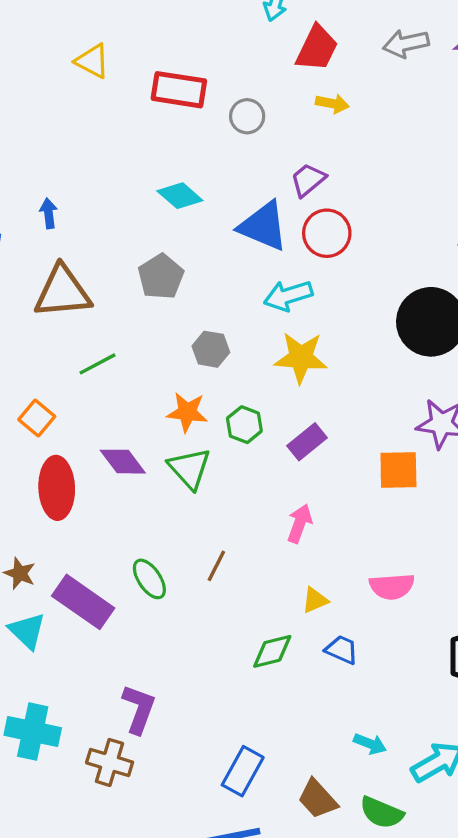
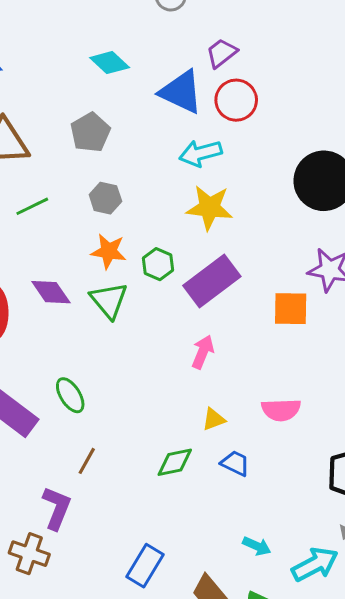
gray hexagon: (211, 349) -> (105, 198), moved
purple rectangle: (307, 442) -> (212, 281), size x1.6
brown line: (216, 566) -> (87, 461), moved

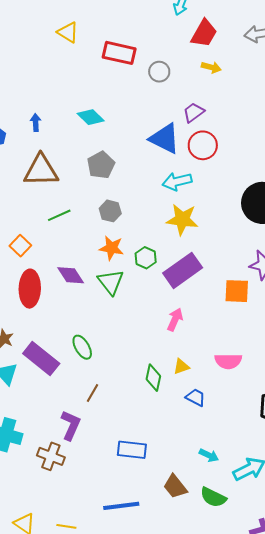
cyan diamond: (110, 63) -> (91, 117), moved
green diamond: (175, 462) -> (153, 378), moved, turned -68
blue rectangle: (145, 566) -> (132, 450), moved, turned 64

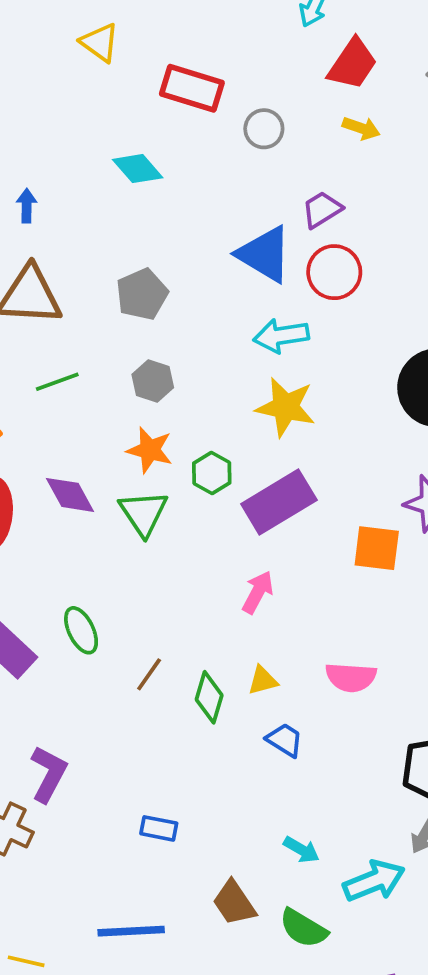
cyan diamond: (91, 117) -> (138, 169), moved
brown line: (92, 393) -> (149, 674), moved
blue rectangle: (132, 450) -> (159, 828), size x0.7

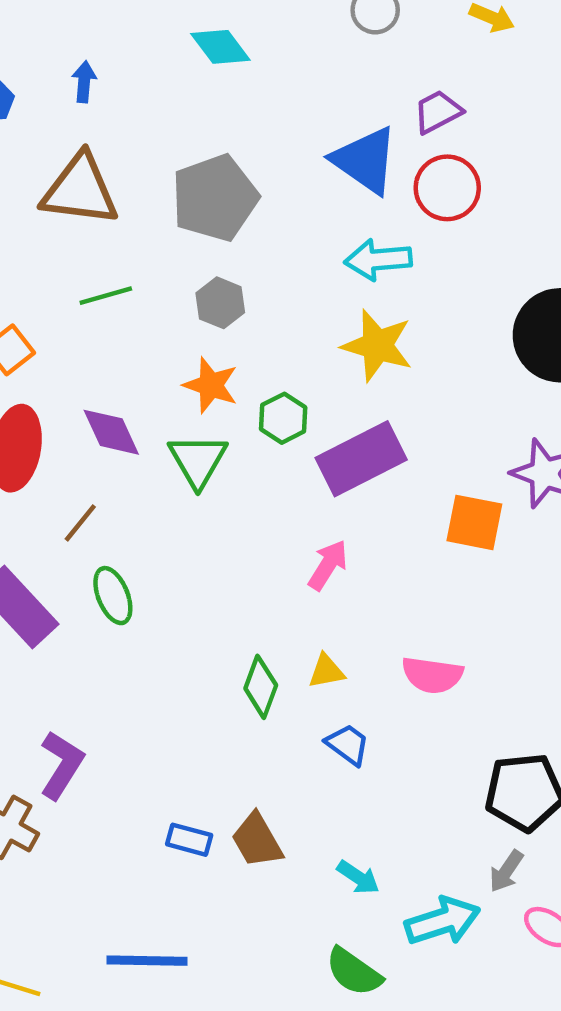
gray pentagon: (142, 294) -> (215, 198), size x1.4
brown line: (149, 674) -> (80, 523), moved
brown trapezoid: (234, 903) -> (257, 840), moved

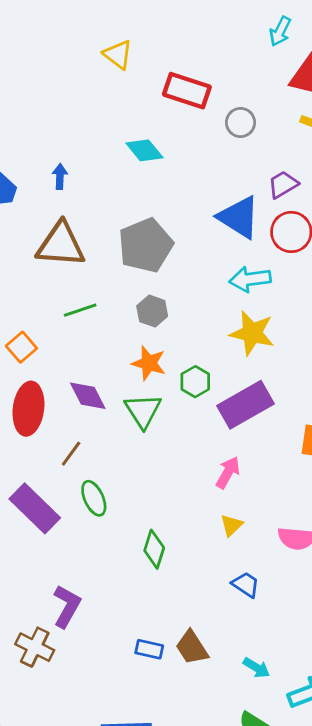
yellow triangle: (326, 671) -> (231, 525), moved, turned -30
green diamond: (261, 687) -> (154, 549), moved

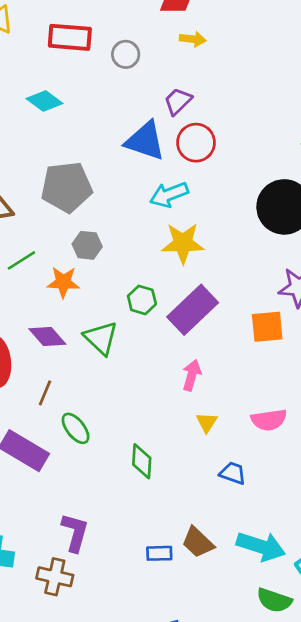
gray pentagon: (146, 245) -> (67, 187), turned 30
orange star: (149, 363) -> (63, 282), moved
cyan arrow: (256, 668) -> (261, 546), size x1.8

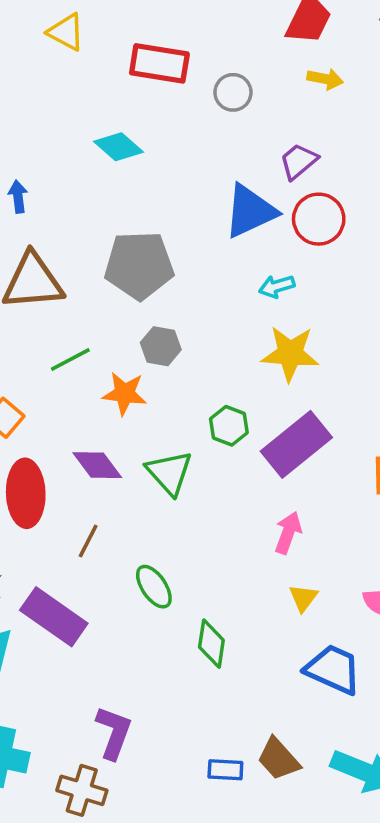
blue triangle: (145, 141) -> (250, 211), turned -48
cyan arrow: (169, 195) -> (277, 286), size x0.7
green ellipse: (76, 428) -> (154, 587), moved
blue trapezoid: (233, 473) -> (333, 669), size x1.6

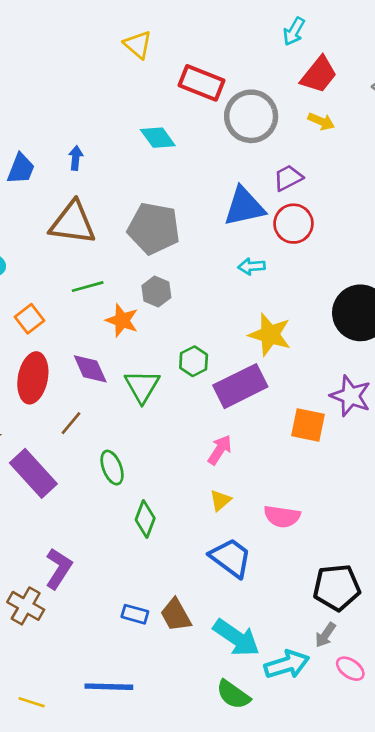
gray circle: (233, 92) -> (251, 116), size x1.8
yellow star: (290, 354) -> (270, 335), moved

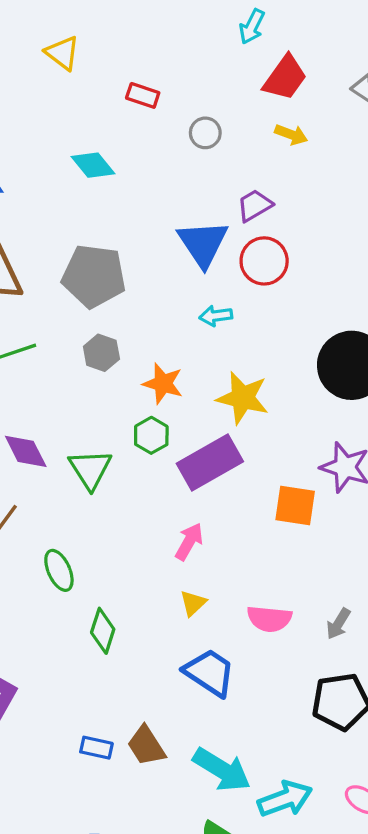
red rectangle: (202, 83) -> (143, 95), size x0.6
gray circle: (251, 116) -> (205, 133), size x0.5
blue triangle: (244, 207) -> (203, 243), turned -48
orange star: (122, 320) -> (163, 384), moved
gray arrow: (325, 635) -> (338, 624), moved

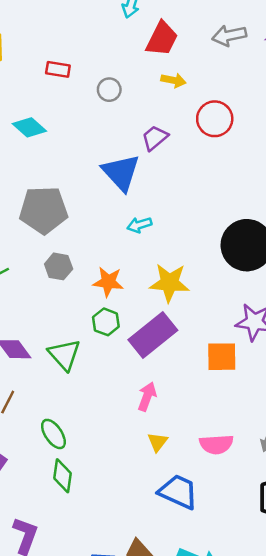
red circle: (264, 261) -> (215, 119), moved
green diamond: (103, 631) -> (62, 476), moved

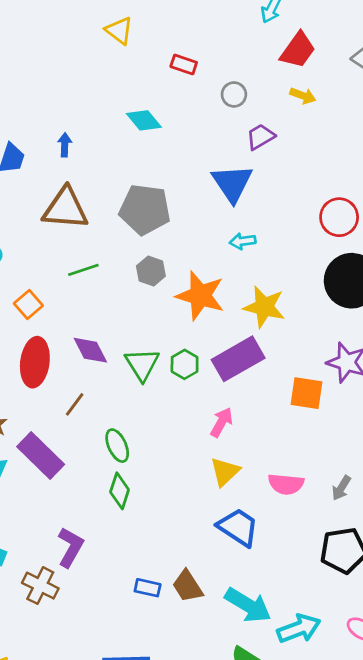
red circle: (215, 119) -> (339, 217), moved
purple trapezoid: (155, 138) -> (260, 137), moved
orange star: (108, 282) -> (200, 296), size x1.5
green hexagon: (106, 322) -> (185, 364), moved
yellow triangle: (158, 442) -> (225, 472), size x1.4

